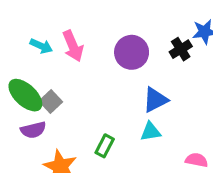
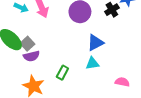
purple semicircle: (33, 130) -> (31, 56), moved

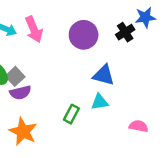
blue triangle: (95, 43) -> (104, 75), turned 42
green rectangle: (62, 73) -> (71, 114), moved

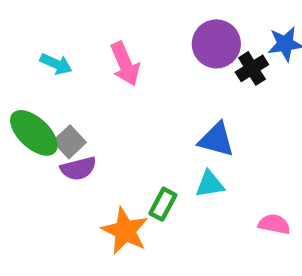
pink arrow: (34, 29) -> (125, 64), moved
purple circle: (84, 35) -> (216, 44), moved
orange star: (23, 132) -> (125, 231), moved

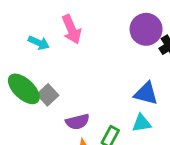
pink arrow: (125, 64) -> (72, 29), moved
purple semicircle: (78, 169) -> (77, 122), moved

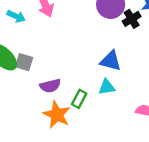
gray square: (48, 95) -> (24, 62), turned -30

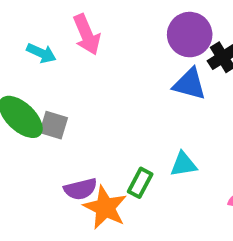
blue triangle: (111, 61) -> (190, 84), moved
purple semicircle: (50, 86) -> (80, 189), moved

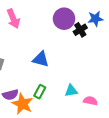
blue triangle: (190, 84) -> (41, 59), moved
cyan triangle: (183, 164) -> (71, 91), moved

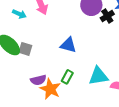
cyan triangle: (71, 91) -> (98, 76), size x1.5

